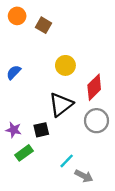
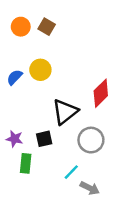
orange circle: (17, 16) -> (21, 27), moved
yellow circle: (65, 65) -> (40, 70), moved
gray circle: (97, 121) -> (91, 140), moved
green rectangle: (24, 153) -> (26, 163), turned -48

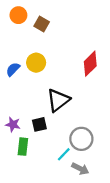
orange circle: (21, 27) -> (18, 15), moved
red diamond: (101, 93) -> (90, 64), moved
gray circle: (91, 140) -> (81, 139), moved

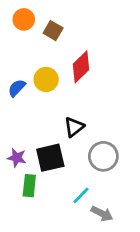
red diamond: (90, 64) -> (81, 67), moved
black triangle: (58, 100) -> (74, 127), size x0.7
black square: (39, 124) -> (50, 158), size x1.5
gray circle: (81, 139) -> (103, 156), moved

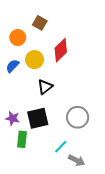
orange circle: (24, 19) -> (18, 38), moved
black triangle: (74, 127) -> (45, 87), moved

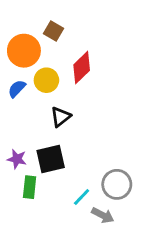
orange circle: (18, 38) -> (24, 51), size x1.5
gray circle: (78, 117) -> (117, 184), moved

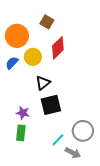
brown square: (53, 31) -> (47, 22), moved
purple star: (17, 159) -> (23, 113), moved
black square: (51, 159) -> (51, 105), moved

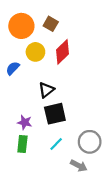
orange circle: (17, 36) -> (21, 26), moved
yellow circle: (33, 57) -> (35, 52), moved
cyan line: (58, 140) -> (56, 144), moved

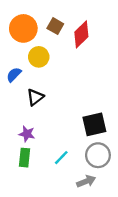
red diamond: (63, 52) -> (81, 34), moved
black triangle: (46, 90) -> (35, 97), moved
black square: (55, 114) -> (94, 124), moved
gray arrow: (79, 166) -> (86, 181), turned -49

